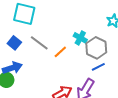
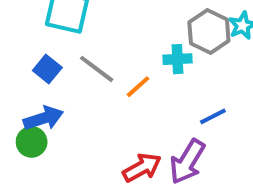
cyan cross: (80, 38) -> (177, 59), turned -32
gray hexagon: (96, 48) -> (209, 31), moved

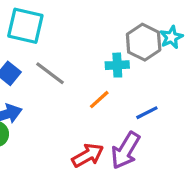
orange line: (138, 87) -> (99, 100), moved

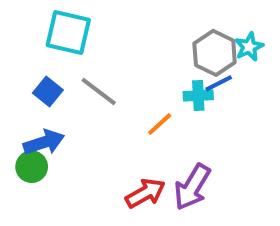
cyan cross: (117, 65) -> (198, 96), moved
blue line: (147, 113) -> (219, 83), moved

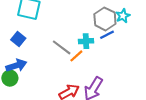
gray line: (99, 91) -> (62, 47), moved
cyan cross: (198, 96) -> (86, 41), moved

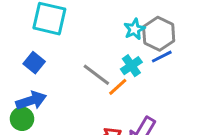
cyan star: (123, 16) -> (134, 29), moved
cyan cross: (86, 41) -> (131, 66), turned -32

